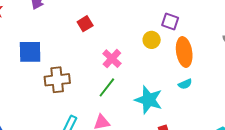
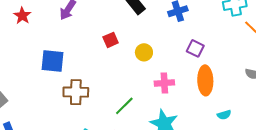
yellow circle: (152, 40) -> (144, 52), moved
pink cross: (112, 59) -> (164, 83), moved, turned 36
cyan semicircle: (185, 84) -> (224, 115), moved

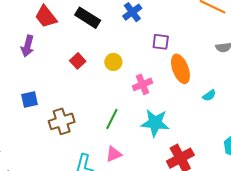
blue square: (52, 61) -> (29, 99), size x0.7

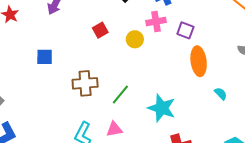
pink cross: (143, 84) -> (156, 22), moved
cyan semicircle: (209, 95) -> (221, 94), turned -112
brown cross: (62, 121) -> (85, 83), moved

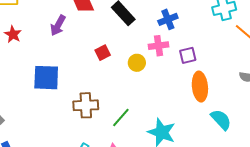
purple square: (185, 30) -> (188, 55), turned -36
blue square: (45, 57) -> (46, 78), size x1.6
cyan semicircle: (221, 94) -> (221, 120), size x1.6

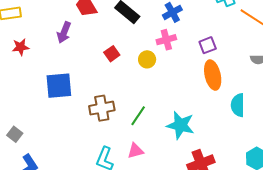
red star: (13, 34) -> (21, 47), turned -30
purple square: (188, 55) -> (208, 45), moved
cyan semicircle: (221, 120) -> (238, 105), turned -130

